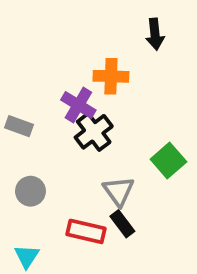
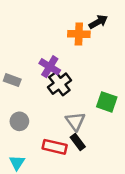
black arrow: (155, 34) -> (98, 22), turned -114
orange cross: (111, 76) -> (79, 34), moved
green square: (168, 161) -> (107, 102), turned -30

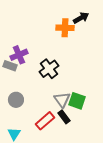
purple cross: (50, 67) -> (19, 55), moved, turned 36
green square: (107, 102) -> (77, 101), moved
red rectangle: (55, 147) -> (45, 121), turned -54

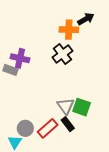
purple cross: (19, 55) -> (20, 58), turned 36
black cross: (49, 69) -> (62, 54), moved
gray circle: (16, 100) -> (25, 128), moved

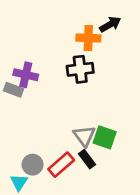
black cross: (62, 54) -> (80, 69), turned 30

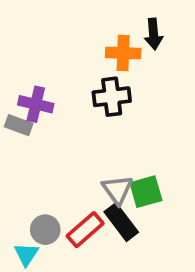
black arrow: (110, 24) -> (154, 34), turned 115
green square: (105, 137) -> (146, 192), turned -35
black rectangle: (87, 159) -> (121, 222), size x1.4

